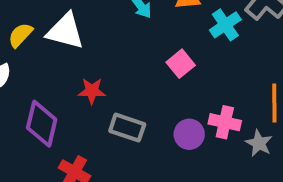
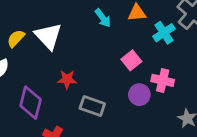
white triangle: (65, 31) -> (48, 36), turned 32
pink cross: (225, 122) -> (163, 80), moved
purple circle: (189, 134) -> (139, 95), moved

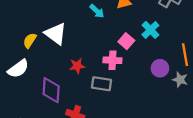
cyan cross: (164, 33) -> (150, 30), moved
pink cross: (163, 80) -> (112, 60), moved
purple circle: (139, 95) -> (160, 68), moved

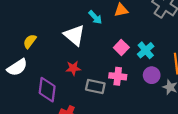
cyan cross: (150, 30) -> (146, 50), moved
white triangle: (56, 34) -> (74, 35), moved
pink cross: (112, 60) -> (118, 76), moved

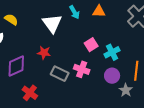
yellow semicircle: (30, 41) -> (11, 19), turned 72
purple diamond: (47, 90) -> (16, 66), turned 45

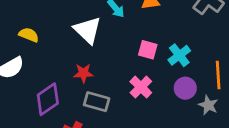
pink square: (91, 45) -> (148, 50), turned -32
pink cross: (82, 69) -> (141, 87), turned 35
gray rectangle: (60, 74) -> (97, 102), moved

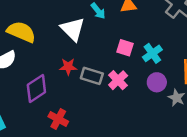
yellow semicircle: (29, 35) -> (21, 32), size x1.6
gray rectangle: (97, 102) -> (92, 76), moved

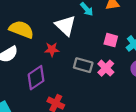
red star: (68, 67) -> (52, 49), moved

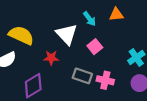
pink square: (111, 40) -> (95, 47), moved, turned 32
pink cross: (106, 68) -> (105, 80), turned -35

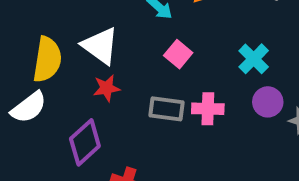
white triangle: (67, 34) -> (100, 46), moved
yellow semicircle: (21, 35) -> (47, 59), turned 85

